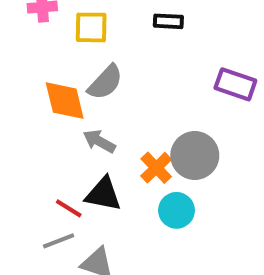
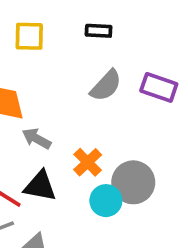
gray semicircle: (105, 82) -> (106, 86), moved
gray circle: (195, 155) -> (133, 182), moved

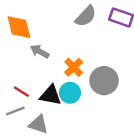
black triangle: (40, 186) -> (51, 95), moved
cyan circle: (106, 201) -> (70, 93), moved

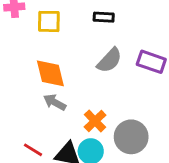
orange diamond: (19, 27) -> (50, 73), moved

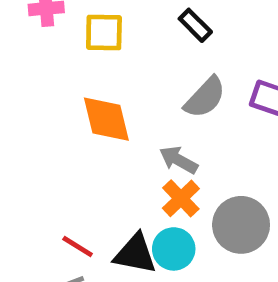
black rectangle: (104, 17) -> (195, 25), turned 42
gray arrow: (55, 102) -> (179, 160), moved

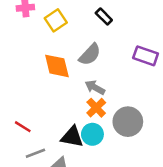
yellow square: (104, 32) -> (56, 20), turned -35
gray semicircle: (205, 97) -> (90, 55), moved
red line: (78, 247) -> (23, 127), moved

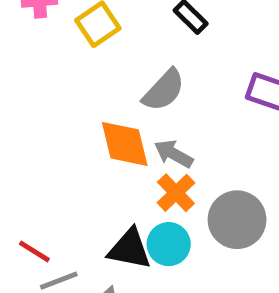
orange diamond: (57, 66) -> (125, 144), moved
red line: (23, 127) -> (34, 251), moved

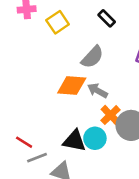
orange diamond: (125, 144) -> (72, 85), turned -72
orange cross: (176, 193) -> (110, 115), moved

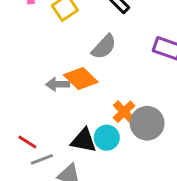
orange diamond: (72, 85) -> (81, 79), turned 40
gray arrow: (98, 91) -> (58, 84), moved, turned -30

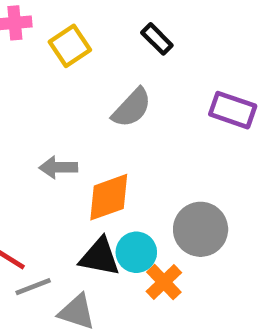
orange diamond: (81, 79) -> (109, 197), moved, turned -64
orange cross: (124, 112) -> (164, 282), moved

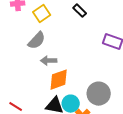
gray semicircle: (132, 108) -> (37, 41), moved
gray arrow: (58, 167) -> (49, 61), moved

